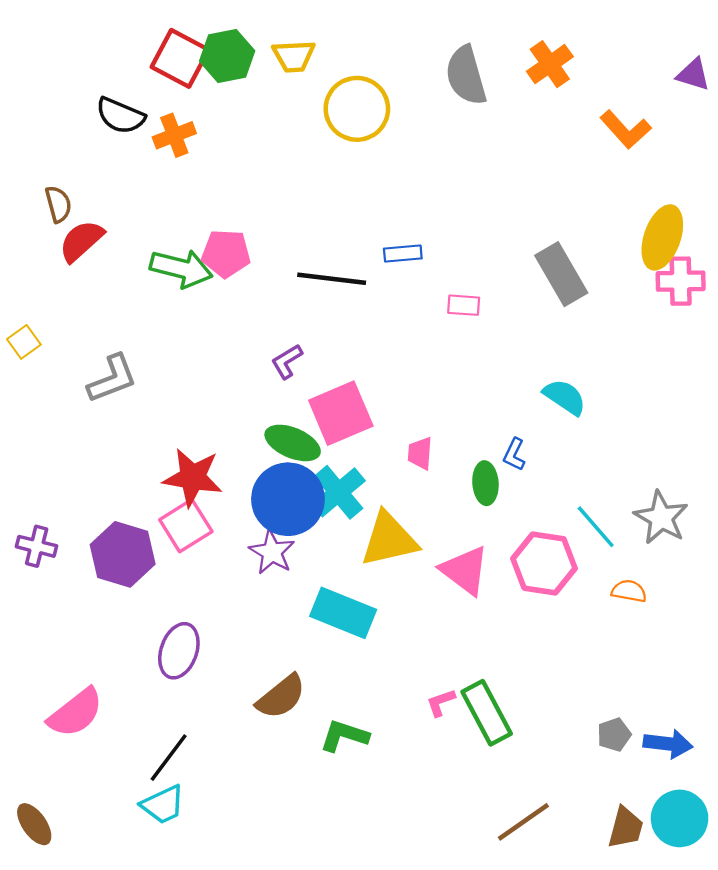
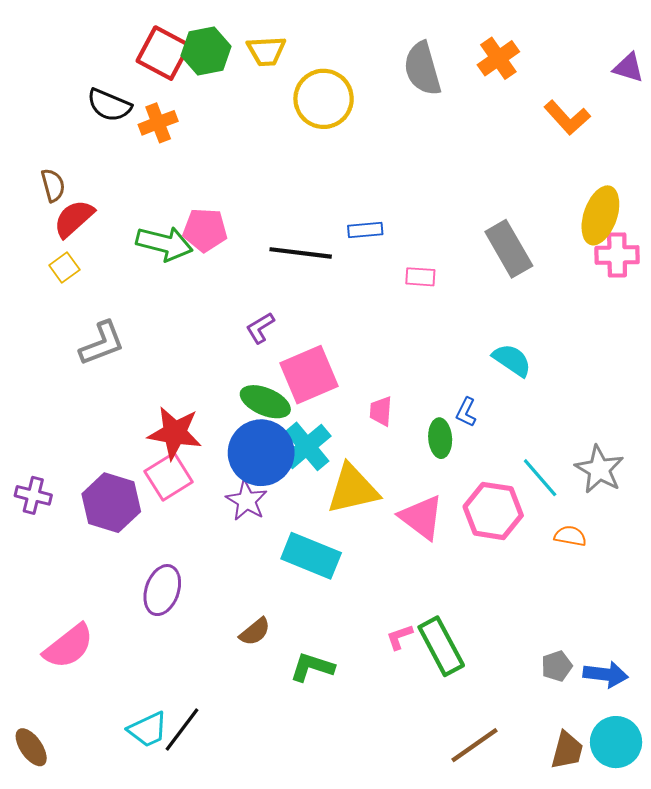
yellow square: (24, 342) -> (64, 267), moved
brown semicircle: (281, 697) -> (255, 632), size x0.7
black line: (169, 758) -> (182, 730), moved

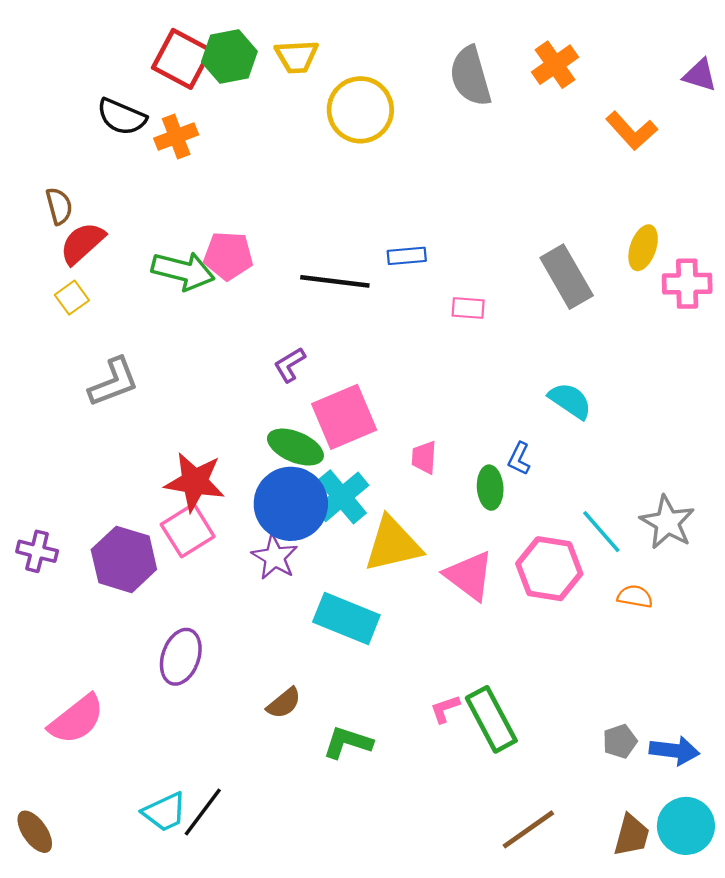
yellow ellipse: (600, 215) -> (643, 248), moved, size x0.7

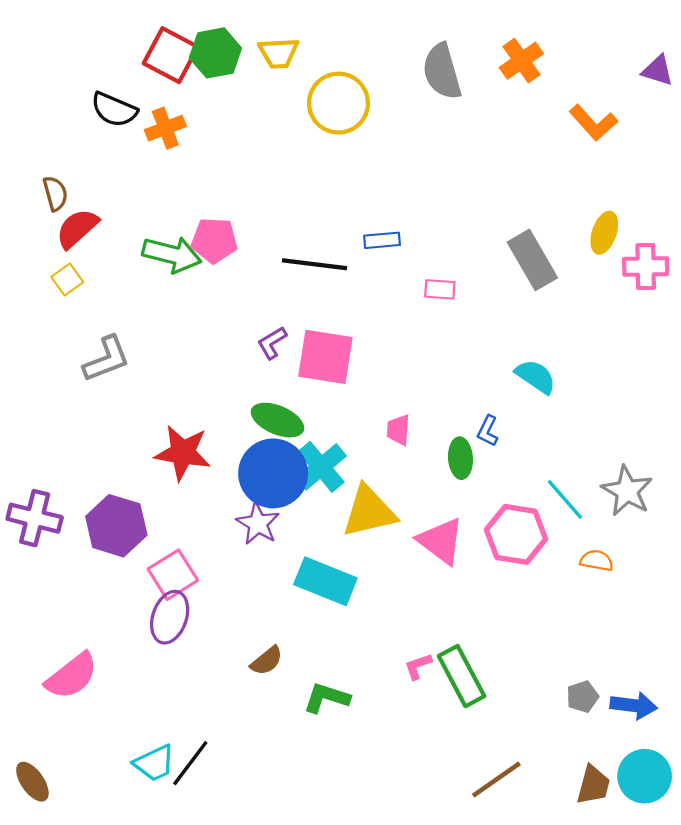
pink square: (344, 417) -> (325, 357), moved, turned 32
pink square: (188, 530) -> (173, 575), moved
purple cross: (37, 551) -> (35, 518), size x1.4

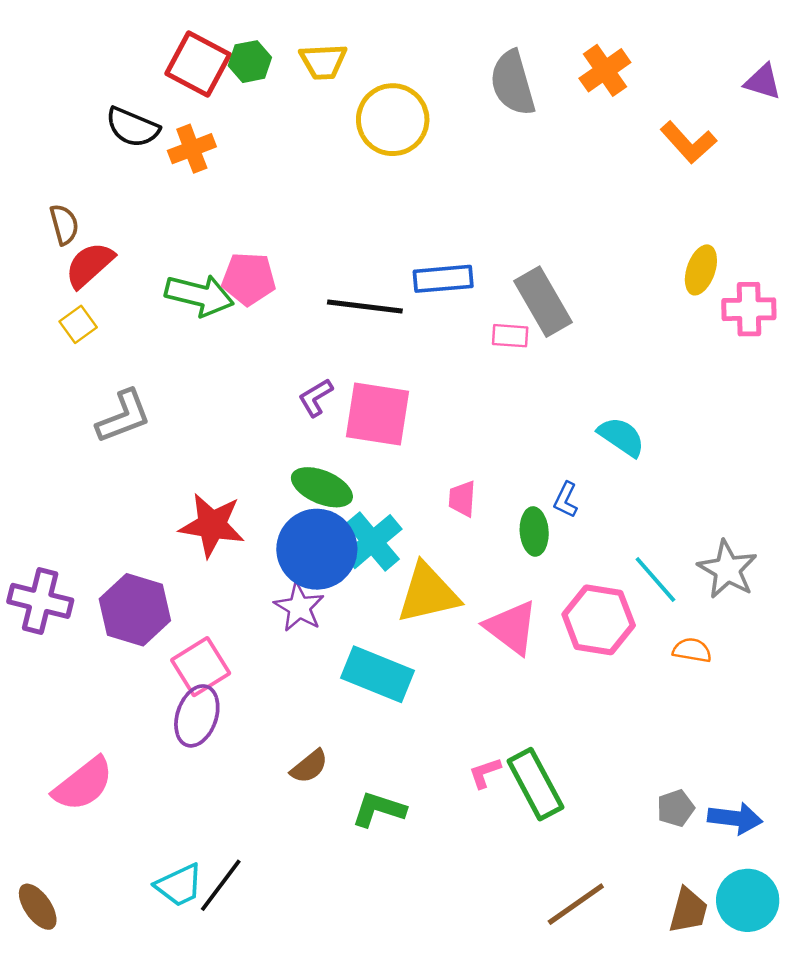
green hexagon: (215, 53) -> (250, 62), size x0.7
blue rectangle: (382, 240) -> (443, 279), size x1.4
gray rectangle: (532, 260) -> (543, 302), moved

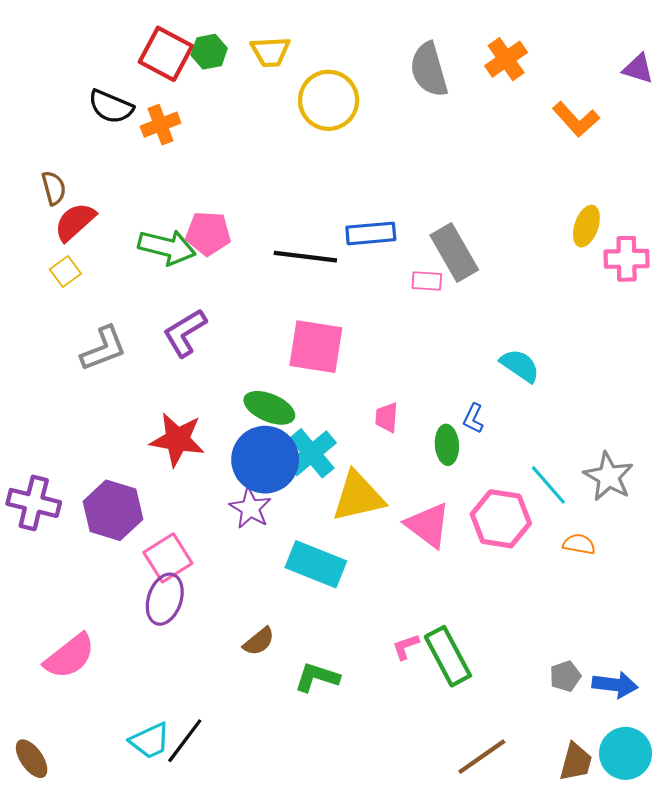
purple L-shape: (316, 398) -> (185, 333), moved, size x1.5

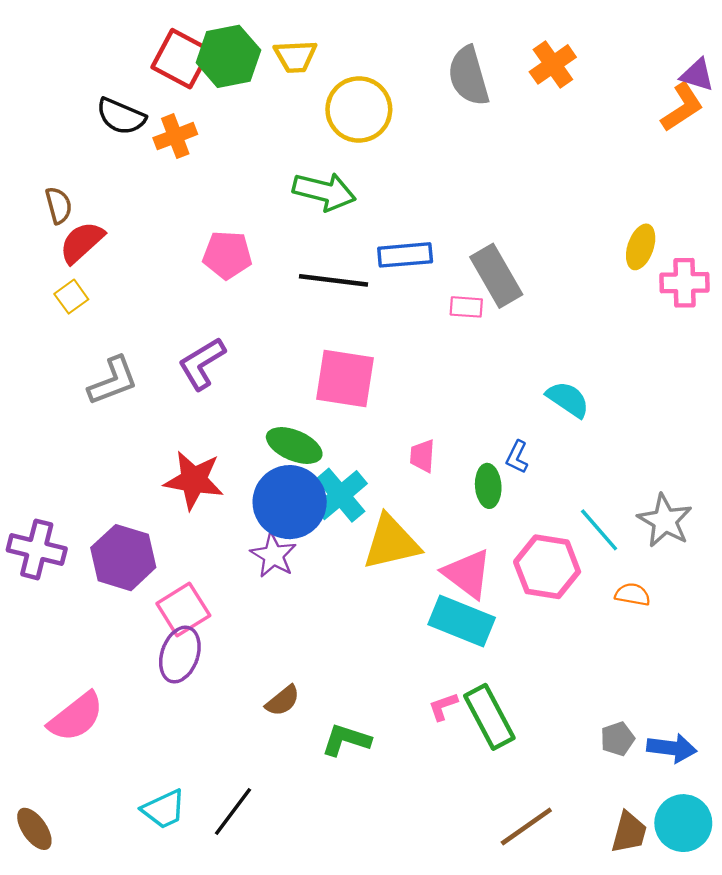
green hexagon: (209, 52) -> (228, 56), size x1.6
orange L-shape: (576, 119) -> (682, 107), moved, turned -81
green arrow: (167, 247) -> (324, 191), moved
cyan rectangle: (316, 564) -> (462, 621), moved
black line: (185, 741) -> (233, 812), moved

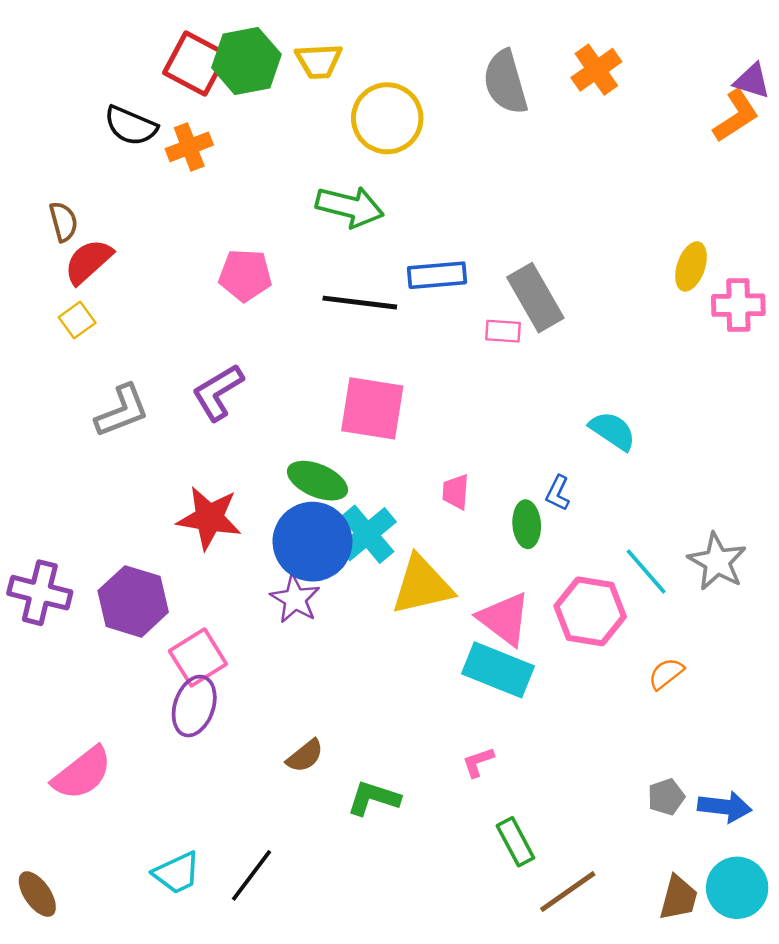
orange semicircle: (633, 594) -> (666, 674), moved, turned -48
green rectangle: (489, 717) -> (515, 842), moved, size x0.7

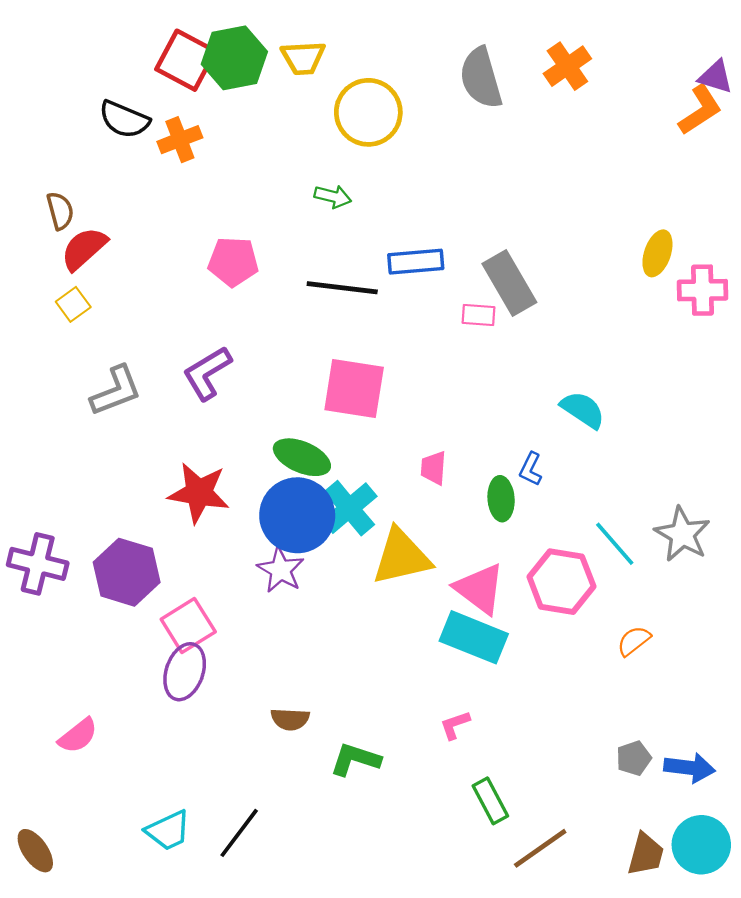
green arrow: (350, 207) -> (333, 196), size x0.6
brown semicircle: (305, 756) -> (290, 719), turned 42
pink semicircle: (82, 773) -> (78, 736), size x0.7

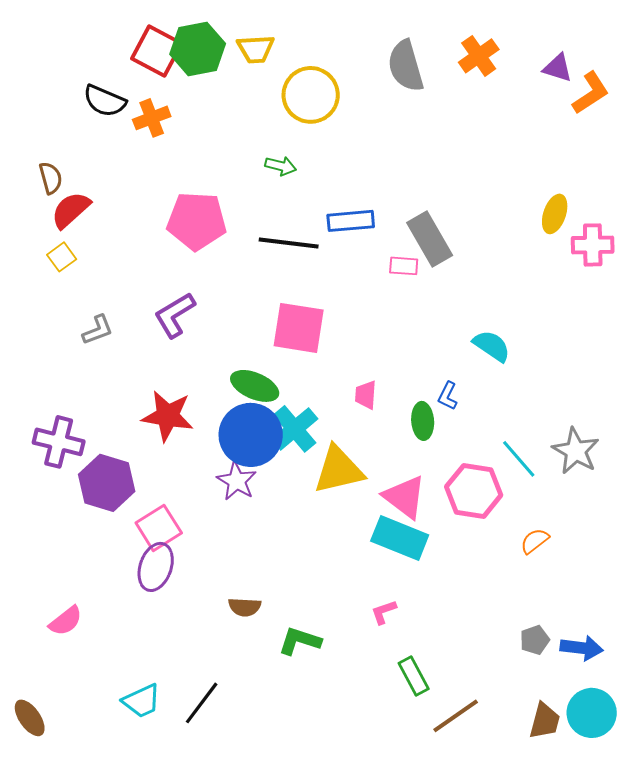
purple triangle: (716, 77) -> (558, 68), moved
pink pentagon: (233, 262) -> (197, 221), size x1.4
gray L-shape: (116, 391) -> (98, 330), size x0.7
purple cross: (38, 564) -> (59, 442), moved

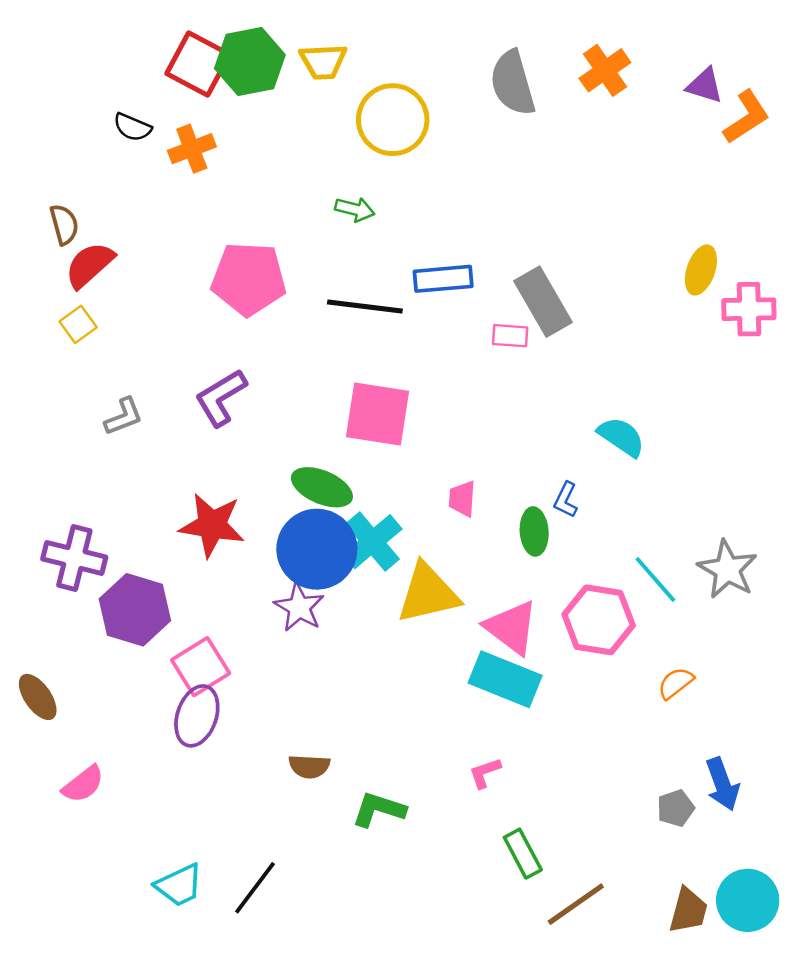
black semicircle: (105, 101) -> (132, 127), size x0.7
blue arrow: (582, 648) -> (722, 784), moved, turned 63
brown ellipse: (30, 718) -> (38, 697), moved

